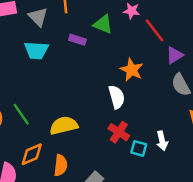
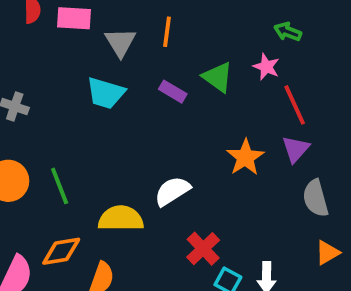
purple triangle: (175, 55) -> (296, 149), moved, turned -30
white semicircle: (117, 97) -> (172, 191), moved, turned -120

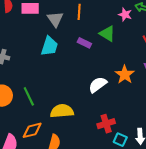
pink star: (266, 67) -> (125, 15), moved
cyan trapezoid: (106, 93) -> (49, 46), turned -85
white semicircle: (172, 191) -> (98, 85), moved
red cross: (203, 249) -> (106, 124), turned 30

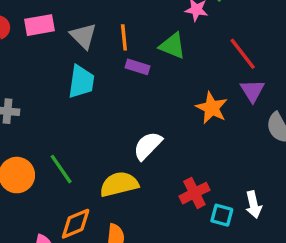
orange line: (79, 12) -> (124, 37), moved
white semicircle: (98, 85) -> (148, 146), moved

